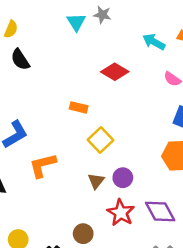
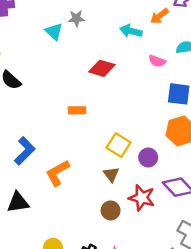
yellow square: (101, 140) -> (119, 145), moved
purple circle: (123, 178) -> (148, 157), moved
brown circle: (83, 234) -> (111, 210), moved

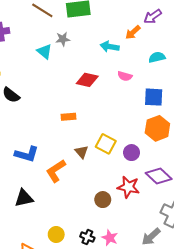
pink semicircle: (157, 61) -> (125, 76), moved
blue L-shape: (25, 151) -> (27, 154), turned 65
brown triangle: (111, 174) -> (81, 152), moved

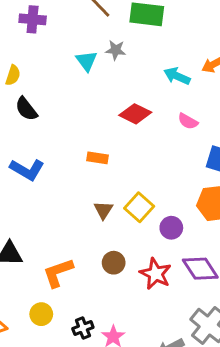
blue L-shape: (27, 154) -> (27, 170), moved
orange L-shape: (56, 171) -> (58, 273), moved
brown circle: (103, 200) -> (114, 263), moved
black cross: (87, 237) -> (83, 328), turned 32

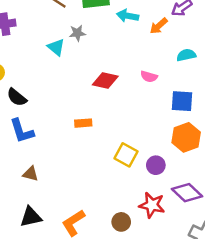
cyan arrow: (177, 76) -> (128, 16), moved
blue L-shape: (27, 170) -> (22, 131), moved, turned 56
brown triangle: (103, 210) -> (31, 174), moved, turned -35
brown circle: (114, 263) -> (121, 222), moved

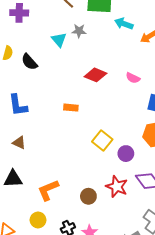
black semicircle: (17, 97) -> (29, 62), moved

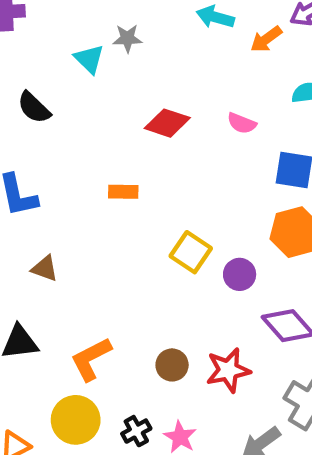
brown triangle: (19, 143) -> (45, 268), moved
red star: (117, 187) -> (228, 370), moved, turned -30
yellow circle: (38, 220) -> (76, 420), size x1.5

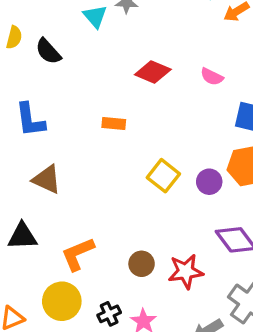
brown triangle: (45, 268) -> (47, 179), size x1.4
purple circle: (240, 274) -> (209, 182), moved

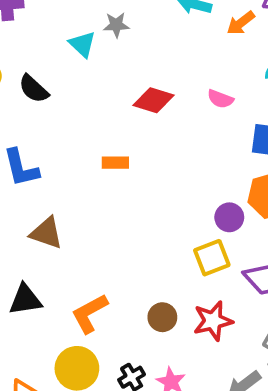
yellow square: (163, 176) -> (212, 258), moved, turned 36

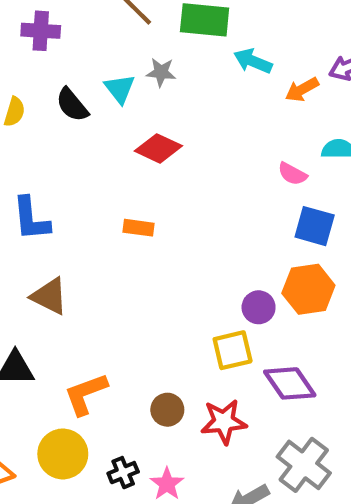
black semicircle: (34, 89) -> (72, 105), moved
pink semicircle: (220, 99) -> (292, 174), moved
red diamond: (154, 100) -> (158, 148), moved

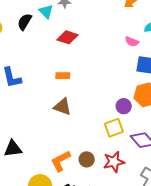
black semicircle: (72, 105) -> (25, 22), turned 78
brown triangle: (49, 296) -> (63, 107), moved
orange L-shape: (86, 394) -> (61, 161), moved

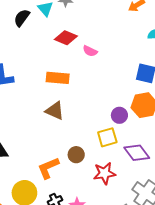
pink semicircle: (132, 42) -> (90, 51), moved
orange rectangle: (63, 76) -> (58, 78), size x1.5
brown circle: (87, 159) -> (76, 155), moved

